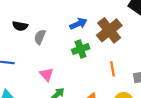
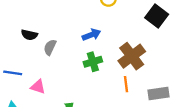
brown cross: (109, 30) -> (132, 56), moved
pink triangle: (46, 74) -> (38, 87), moved, turned -32

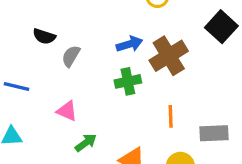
brown cross: (132, 56) -> (169, 56), moved
pink triangle: (38, 87) -> (67, 111), moved

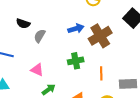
green cross: (128, 81) -> (76, 61), moved

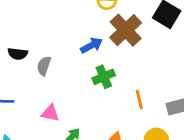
brown cross: (100, 36) -> (126, 30), moved
green cross: (76, 61) -> (104, 77), moved

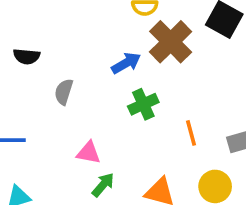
black semicircle: (18, 54) -> (27, 56), moved
pink triangle: (50, 113) -> (89, 153), moved

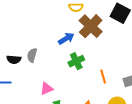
black semicircle: (27, 56) -> (14, 59), moved
pink triangle: (89, 153) -> (46, 89), turned -32

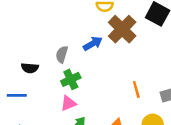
gray semicircle: (32, 55) -> (62, 54), moved
green cross: (76, 61) -> (71, 79), moved

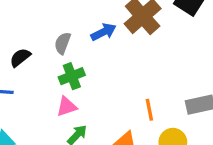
black semicircle: (30, 68) -> (20, 57), turned 133
orange line: (136, 89) -> (149, 110), moved

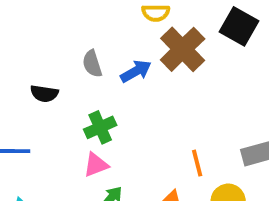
gray semicircle: (63, 43) -> (92, 64), moved, turned -35
black semicircle: (20, 57) -> (44, 94), moved, turned -130

